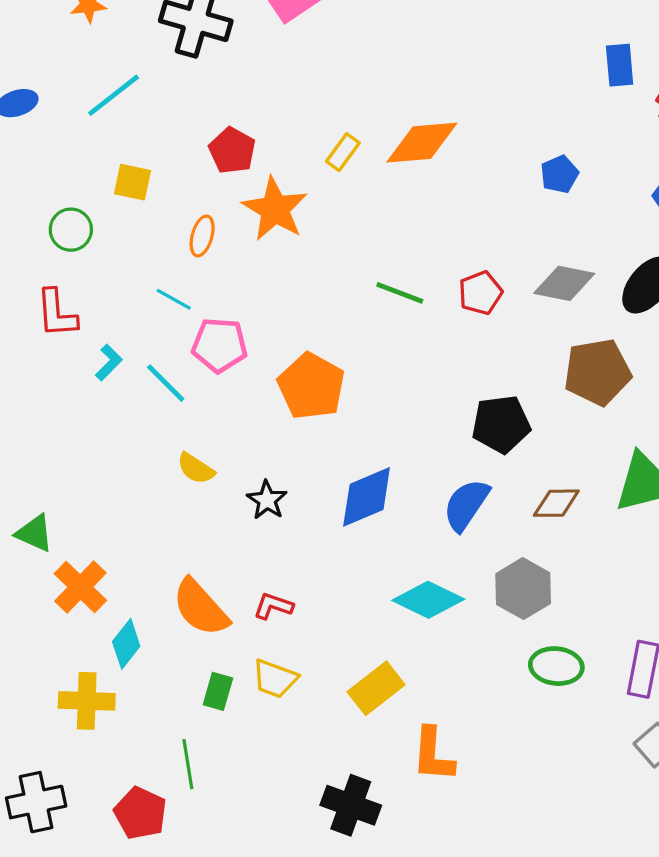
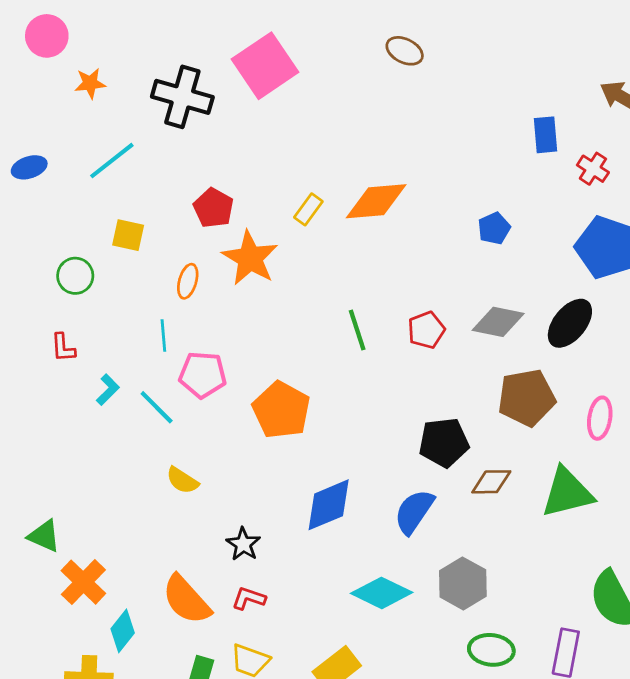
green line: (400, 293) -> (357, 330), turned 51
cyan line: (174, 299) -> (163, 335), turned 56
red L-shape: (57, 313) -> (63, 348), size x0.7
black star: (267, 500) -> (243, 544), moved
brown diamond: (556, 503) -> (491, 482), moved

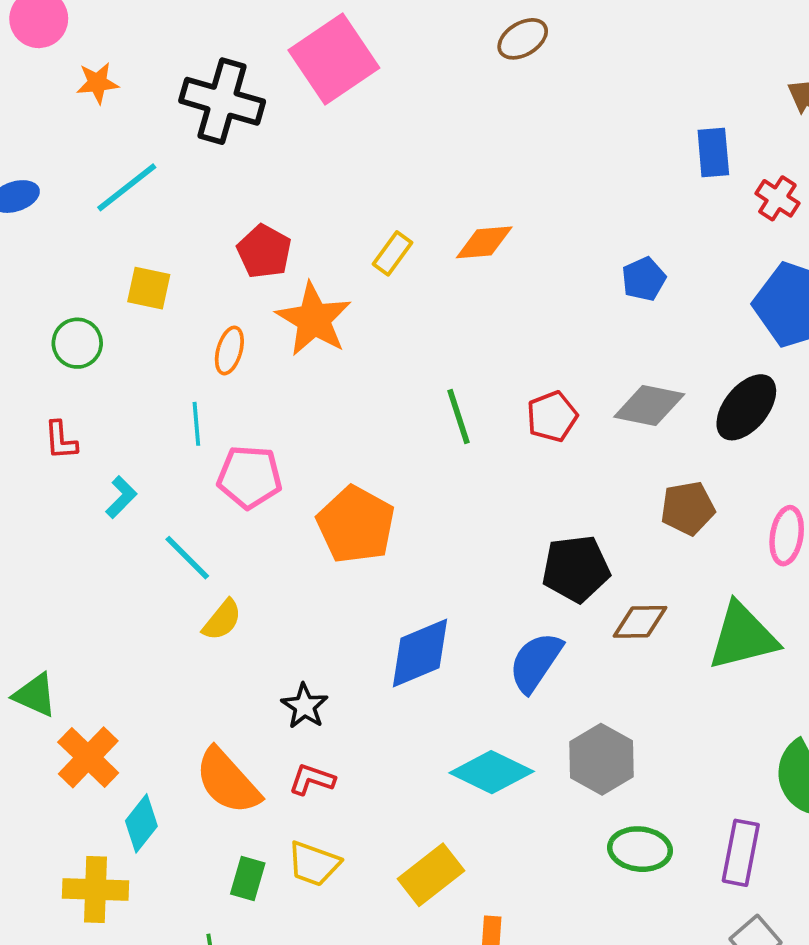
brown ellipse: (405, 51) -> (523, 39), turned -57
orange diamond: (376, 201) -> (484, 242), size x0.7
brown pentagon: (527, 398) -> (688, 508), size x0.7
cyan line: (157, 407) -> (187, 558), moved
yellow semicircle: (182, 480) -> (222, 620), turned -84

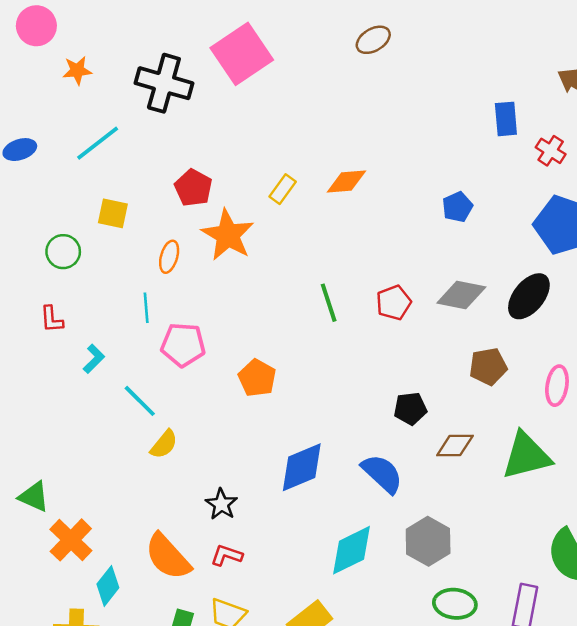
orange pentagon: (356, 525) -> (257, 378), size x0.7
black pentagon: (576, 569) -> (410, 409), size x0.7
blue semicircle: (536, 662) -> (382, 474), turned 99
cyan diamond: (492, 772) -> (352, 550), turned -52

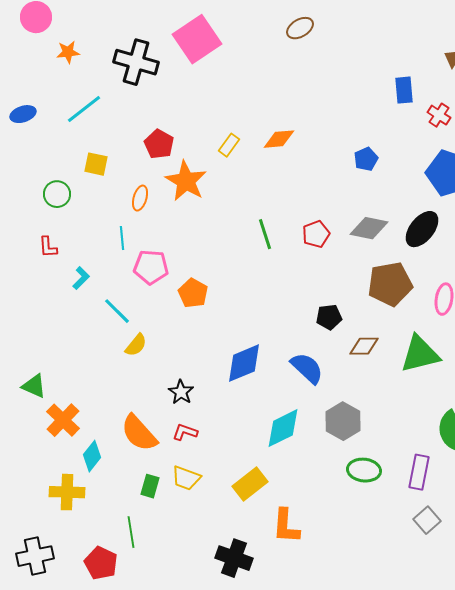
brown pentagon: (488, 366) -> (390, 284), size x1.5
orange pentagon: (257, 378) -> (193, 293), moved

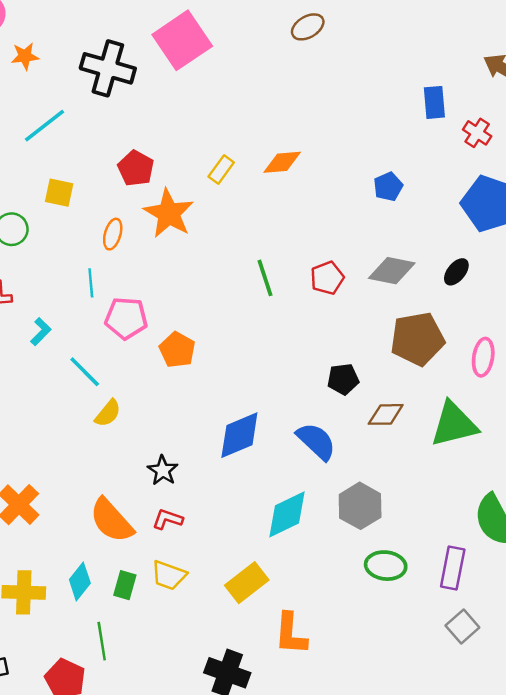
black ellipse: (422, 229) -> (456, 272), size x0.6
cyan diamond: (92, 456) -> (80, 581), moved

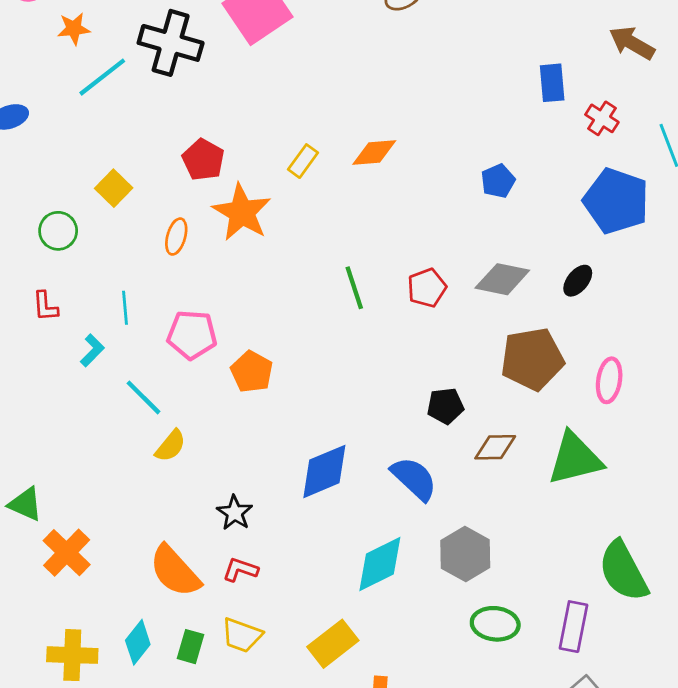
cyan line: (44, 126) -> (102, 77), moved
yellow square: (59, 193) -> (114, 188), turned 32
cyan line: (91, 283) -> (125, 308), moved

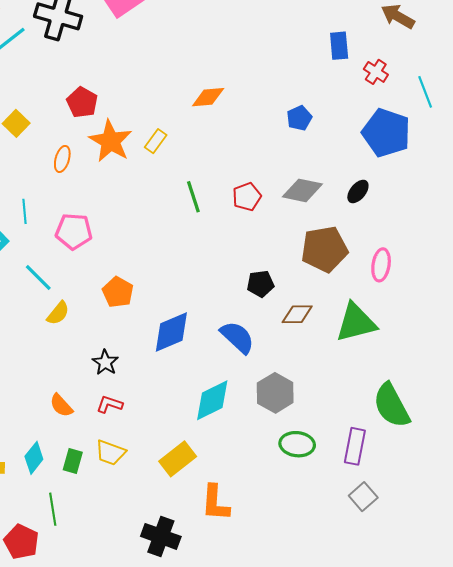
yellow rectangle: (303, 161) -> (156, 141), moved
orange pentagon: (252, 372) -> (118, 292), moved
orange semicircle: (175, 571) -> (61, 405), size x0.6

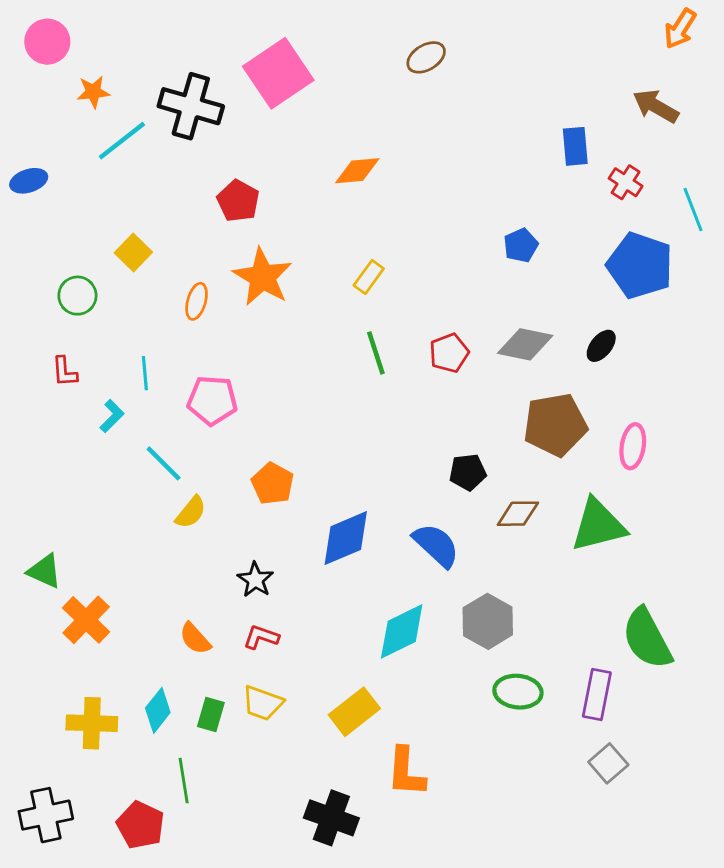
orange diamond: (208, 97) -> (357, 171), moved
red pentagon: (82, 102) -> (238, 201), moved
yellow rectangle: (156, 141) -> (369, 277), moved

